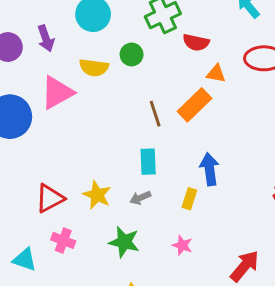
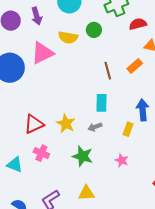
red semicircle: (196, 42) -> (138, 24), turned 150
orange rectangle: (195, 105) -> (135, 66), size x0.7

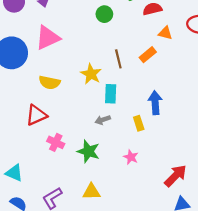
yellow semicircle: (68, 37) -> (50, 82), moved
yellow star: (66, 124) -> (91, 74), moved
yellow rectangle: (128, 129) -> (139, 123), turned -40
pink cross: (41, 153) -> (56, 142), moved
cyan triangle: (15, 165) -> (14, 173), moved

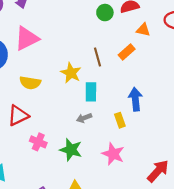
green circle: (104, 14) -> (105, 13), moved
pink star: (131, 157) -> (113, 154), size x1.5

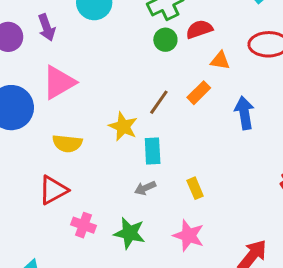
brown line: (97, 57) -> (159, 102), turned 54
blue arrow: (135, 99) -> (244, 113), moved

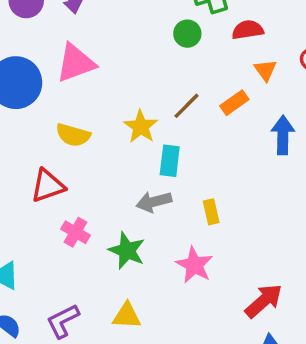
green circle: (165, 40) -> (187, 34), moved
orange triangle: (220, 61) -> (265, 70), turned 35
gray arrow: (145, 188) -> (154, 202), size x1.4

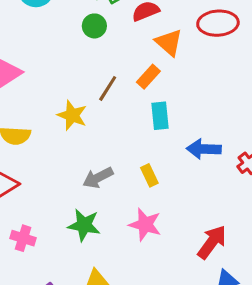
orange triangle: (265, 70) -> (169, 42), size x1.4
blue arrow: (283, 135) -> (204, 149), moved, turned -76
cyan rectangle: (170, 161) -> (160, 116), moved
pink cross: (76, 232) -> (23, 238), moved

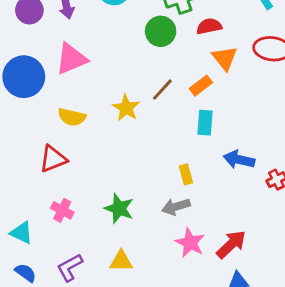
green circle: (94, 26) -> (161, 31), size x1.4
gray arrow: (98, 178) -> (176, 207), moved
pink star: (145, 225) -> (190, 243), moved

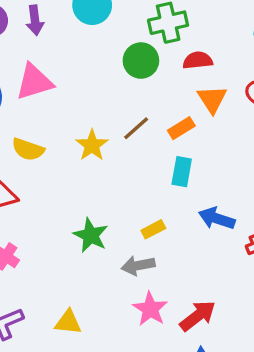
yellow rectangle: (186, 174) -> (153, 229), turned 72
green star: (119, 208) -> (91, 235), moved

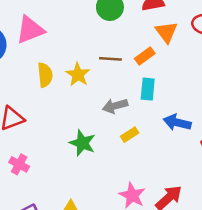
brown line: (136, 128) -> (110, 59), turned 50
yellow semicircle: (28, 149) -> (45, 75), moved, turned -110
gray arrow: (138, 265) -> (115, 106), moved

